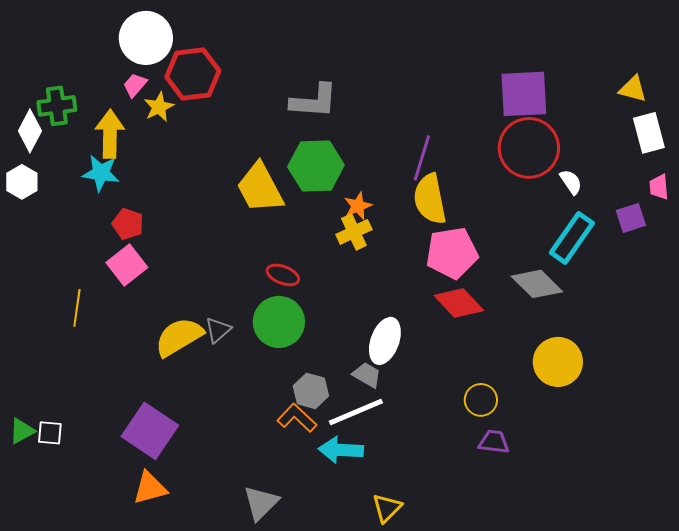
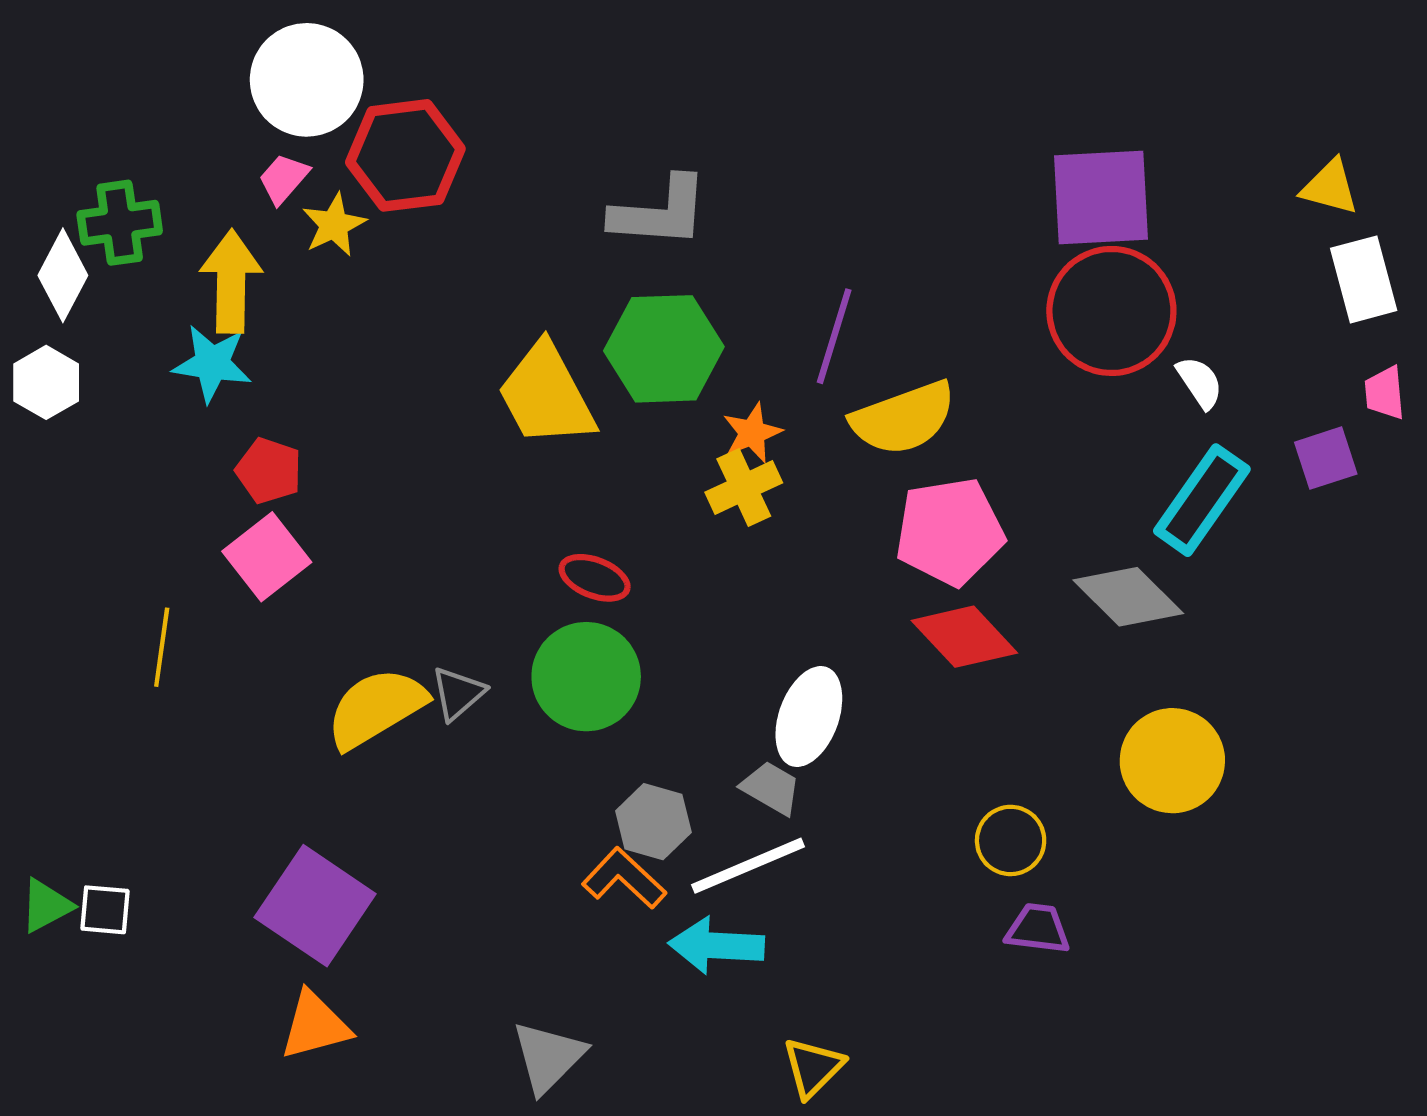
purple line: (422, 158) -> (834, 336), moved
yellow semicircle: (430, 199) -> (903, 418), turned -99

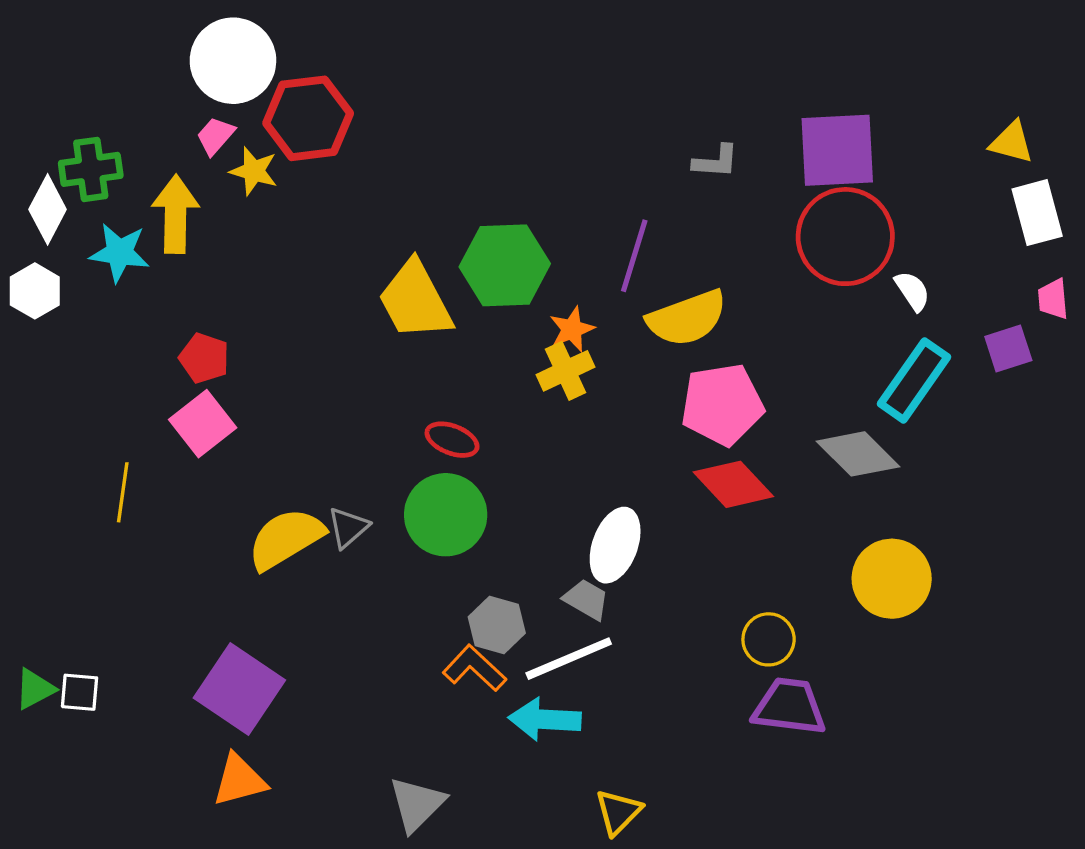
gray L-shape: (660, 212) -> (716, 161), moved, size x0.6
yellow star: (334, 225) -> (254, 171), turned -30
cyan star: (212, 364) -> (119, 253), moved
purple trapezoid: (1038, 929) -> (789, 707), size x1.5

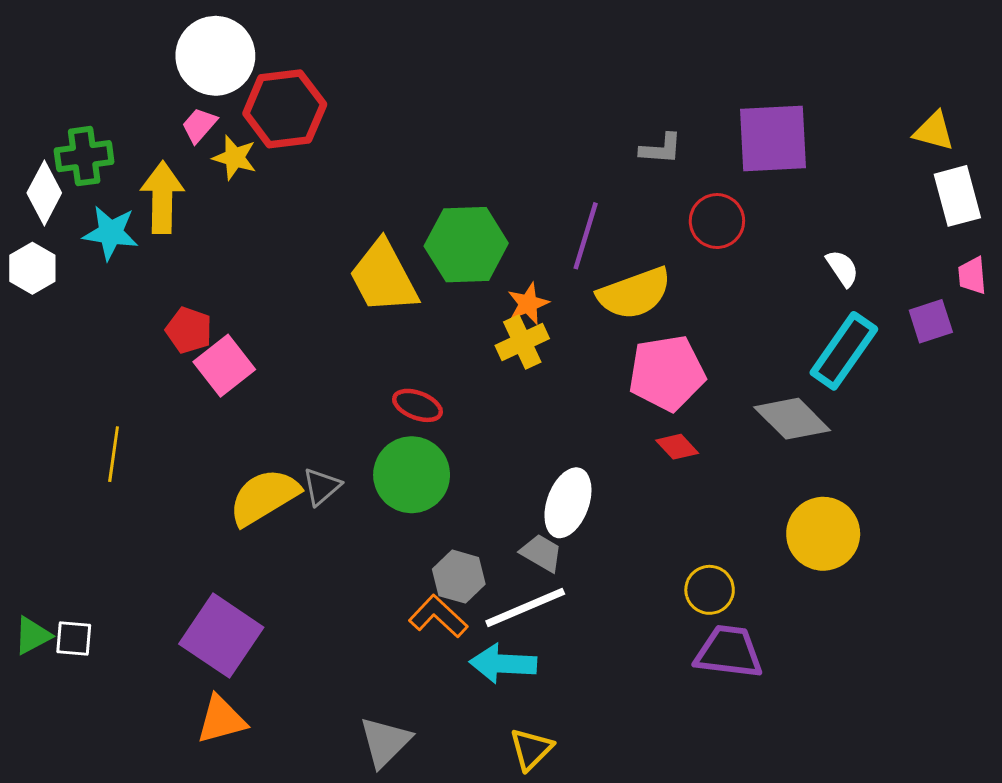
red circle: (845, 237) -> (717, 221), moved, size x0.6
pink square: (203, 424) -> (224, 366), moved
red diamond: (733, 484) -> (677, 447), size x0.6
yellow triangle: (618, 812) -> (531, 749), moved

